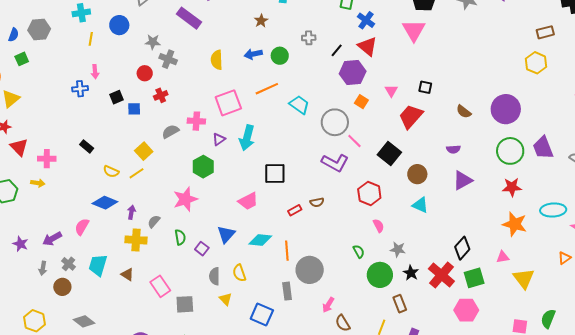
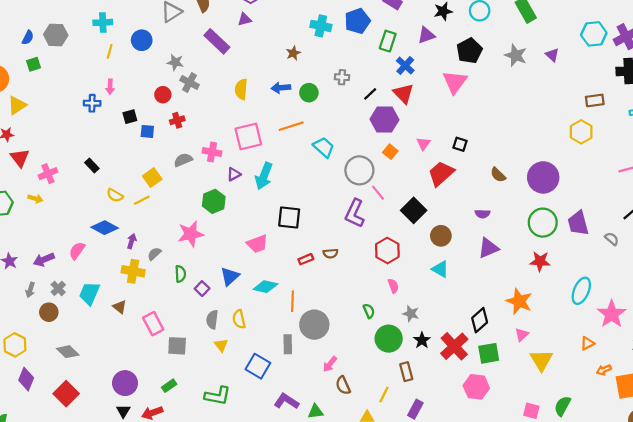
pink cross: (47, 159) -> (48, 174), turned -30
purple L-shape: (335, 163) -> (355, 213), turned 80
cyan ellipse: (553, 210) -> (581, 291), turned -70
orange star: (515, 224) -> (519, 301), moved
pink triangle: (503, 257) -> (522, 335), turned -40

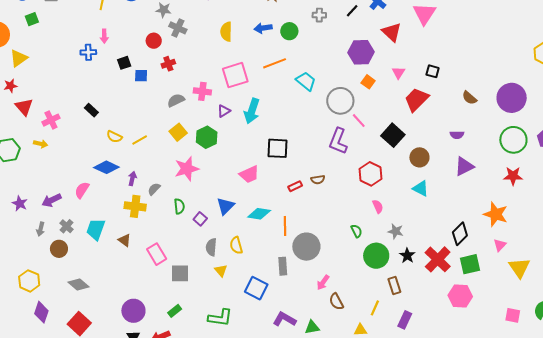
red triangle: (403, 93) -> (392, 32), moved
black line: (370, 94) -> (352, 11), moved
yellow square: (152, 178) -> (178, 132), moved

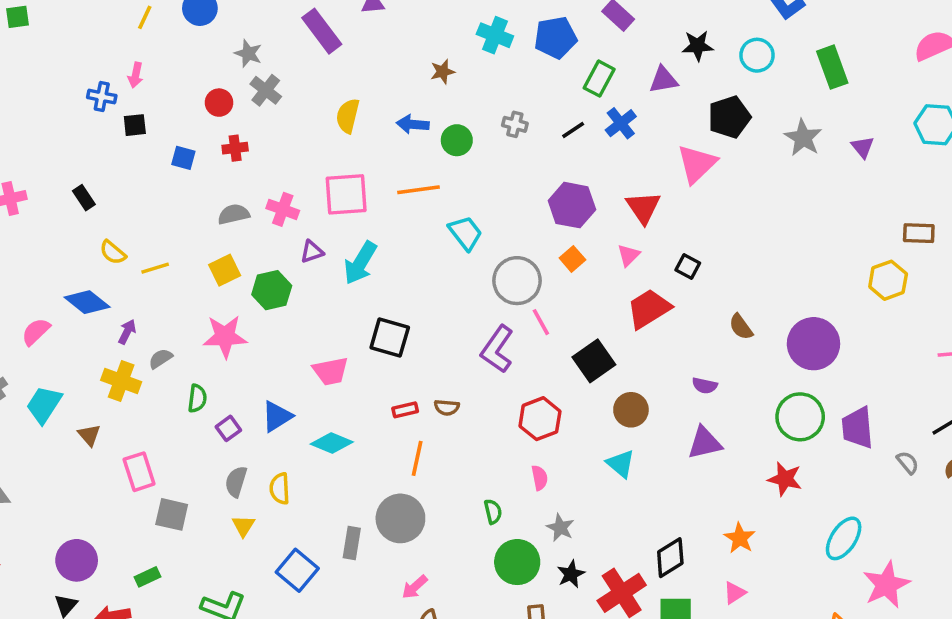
red triangle: (392, 32) -> (643, 207), moved
black square: (124, 63) -> (135, 125), moved
orange star: (496, 214) -> (740, 538), size x0.7
orange line: (285, 226) -> (417, 458), moved

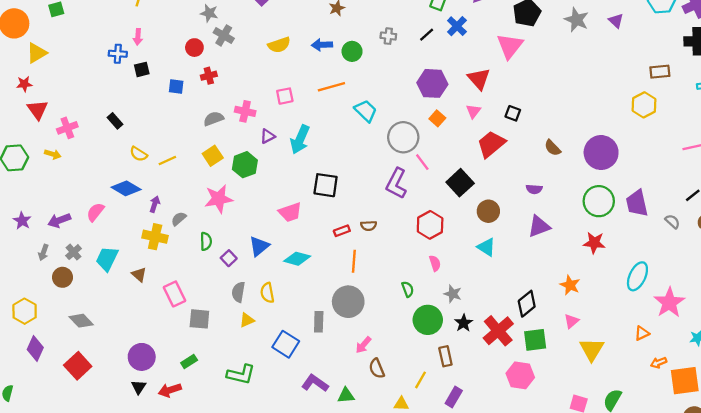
yellow semicircle: (348, 116) -> (279, 45), turned -115
pink square: (346, 194) -> (285, 96), size x0.6
yellow triangle: (243, 526) -> (247, 320), turned 42

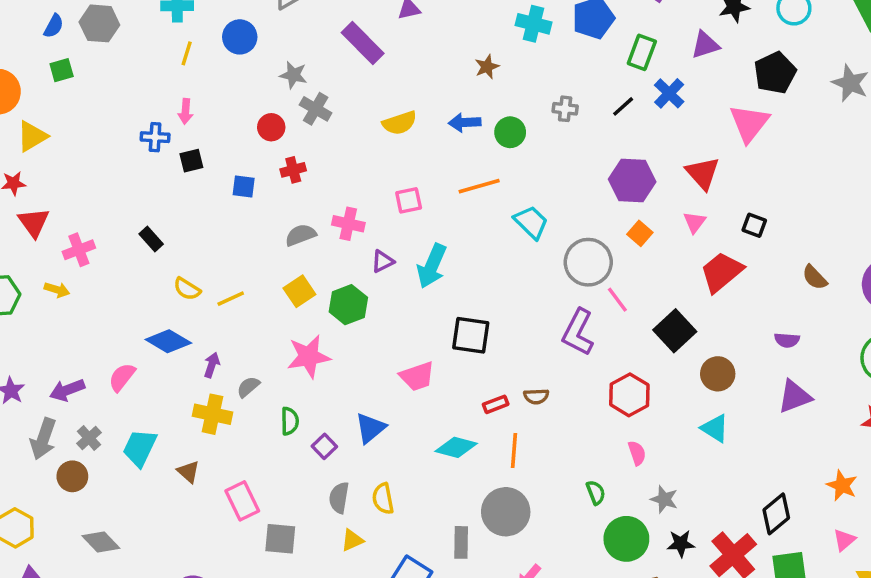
gray arrow: (43, 252) -> (43, 439), size x1.6
cyan diamond: (297, 259) -> (456, 447), moved
black star: (464, 323) -> (681, 544), turned 30

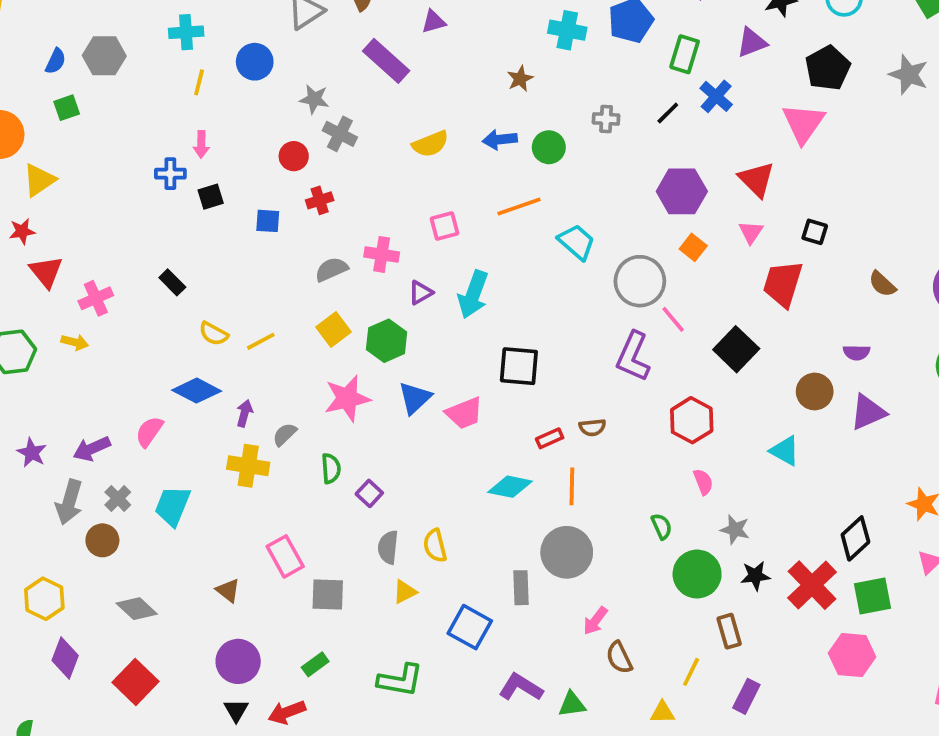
red trapezoid: (722, 272) -> (783, 284), turned -30
brown circle: (718, 374) -> (815, 392), moved
blue triangle: (370, 428) -> (415, 398), moved
brown triangle: (188, 472) -> (228, 590), moved

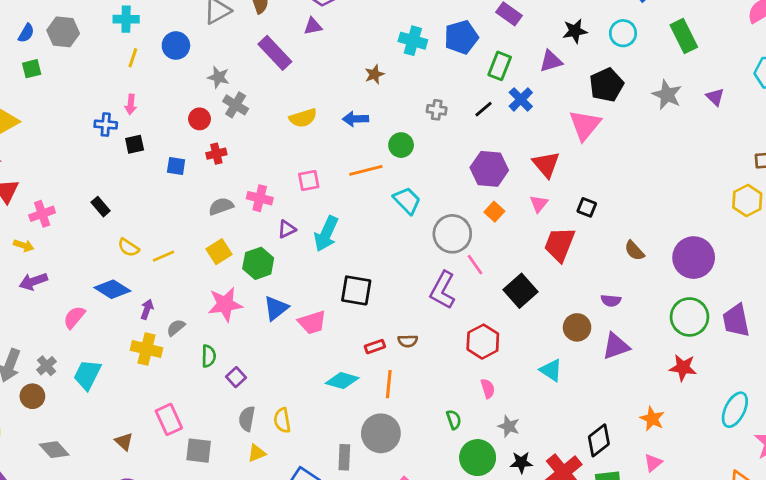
green circle: (549, 147) -> (401, 145), moved
purple arrow: (92, 449) -> (33, 281), moved

